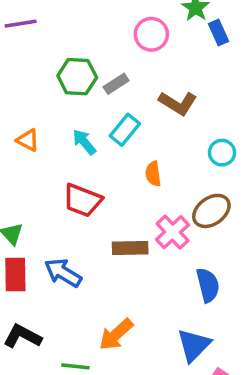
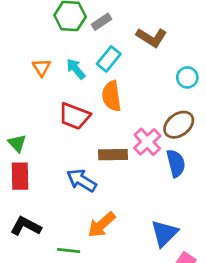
orange triangle: (28, 140) -> (41, 67), moved, turned 30
orange semicircle: (153, 174) -> (112, 96), moved, size x1.5
blue arrow: (63, 273) -> (81, 180), moved
blue semicircle: (208, 285) -> (176, 163), moved

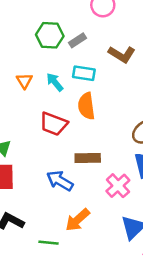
cyan rectangle: (109, 59) -> (84, 73), turned 60
pink cross: (147, 142) -> (118, 186), moved

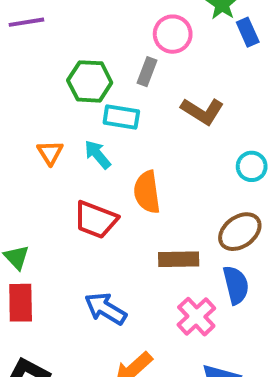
gray rectangle: (78, 40) -> (147, 72), moved, turned -36
cyan rectangle: (84, 73) -> (121, 117), moved
brown rectangle: (88, 158) -> (179, 259), moved

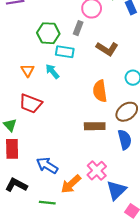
orange semicircle: (147, 192) -> (100, 91), moved
red trapezoid: (96, 220) -> (31, 103), moved
blue arrow: (105, 309) -> (47, 165), moved
pink cross: (196, 317) -> (97, 171), moved

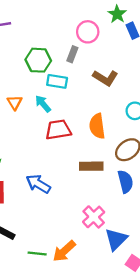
red trapezoid: (31, 103) -> (58, 130), moved, turned 150
blue arrow: (47, 165) -> (38, 184), moved
orange arrow: (71, 184) -> (64, 251), moved

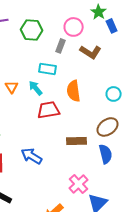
green hexagon: (38, 60) -> (32, 30), moved
brown L-shape: (105, 78) -> (91, 52), moved
orange semicircle: (97, 126) -> (74, 91), moved

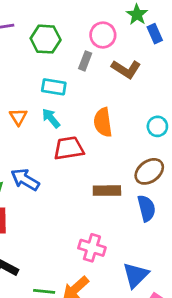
cyan rectangle: (48, 69) -> (54, 87), moved
blue arrow: (32, 156) -> (25, 180), moved
pink cross: (79, 184) -> (92, 248), moved, turned -30

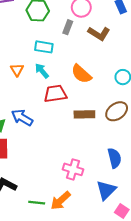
orange semicircle: (103, 122) -> (81, 74), turned -40
brown rectangle: (107, 191) -> (84, 114), moved
blue semicircle: (147, 208) -> (115, 158), moved

